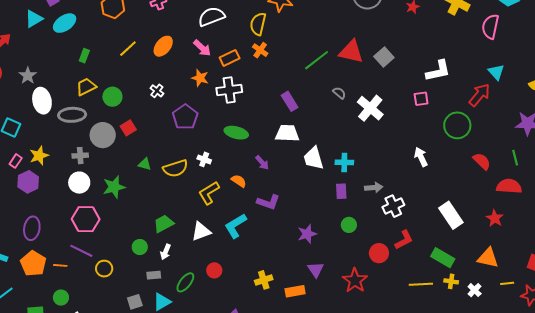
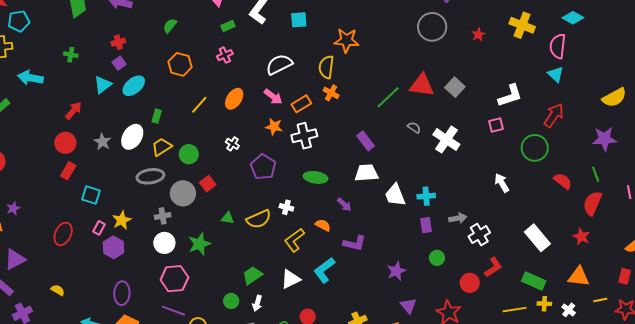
cyan triangle: (496, 72) -> (556, 74), moved
white ellipse: (42, 101) -> (132, 137), moved, turned 50
red semicircle: (509, 186) -> (592, 203), turned -65

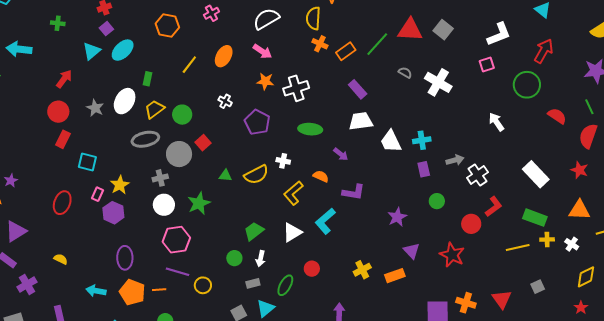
orange rectangle: (301, 104) -> (346, 51), moved

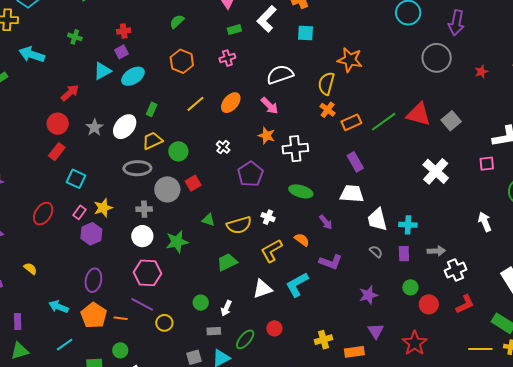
gray semicircle: (405, 73) -> (376, 252), moved
red circle: (471, 224) -> (429, 304), moved
green trapezoid: (254, 231) -> (227, 262), moved

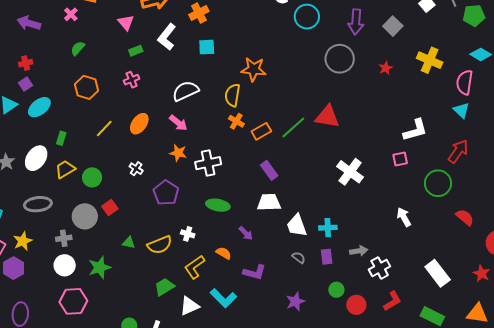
gray square: (451, 121) -> (393, 26), moved
gray ellipse: (137, 168) -> (38, 204), moved
green trapezoid: (227, 262) -> (164, 287), moved
cyan L-shape: (297, 285) -> (223, 298), turned -100

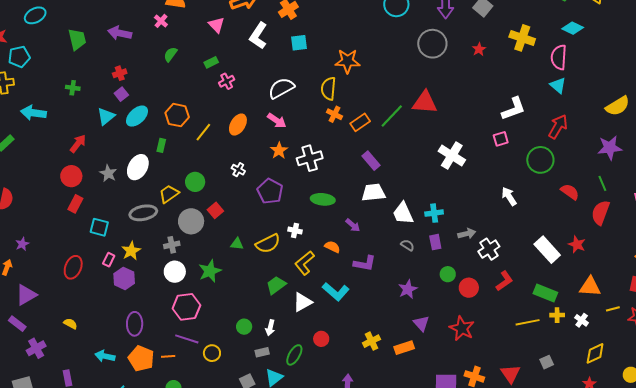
green rectangle: (136, 51) -> (211, 62), moved
orange hexagon: (86, 87) -> (177, 115), moved
orange star: (178, 153) -> (279, 151), turned 30
yellow trapezoid: (65, 169) -> (169, 194), moved
red star: (482, 273) -> (577, 244), moved

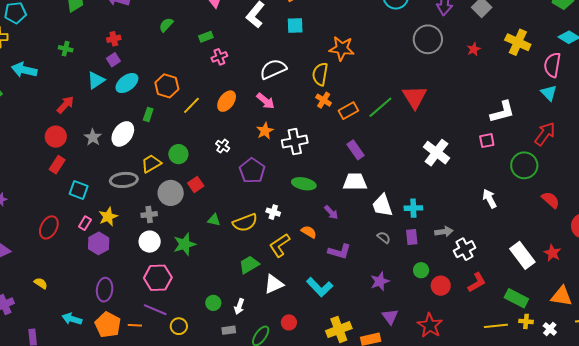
red triangle: (425, 102) -> (415, 97), turned 48
cyan L-shape: (336, 292) -> (320, 287), moved
yellow cross: (372, 341) -> (339, 330), size x1.4

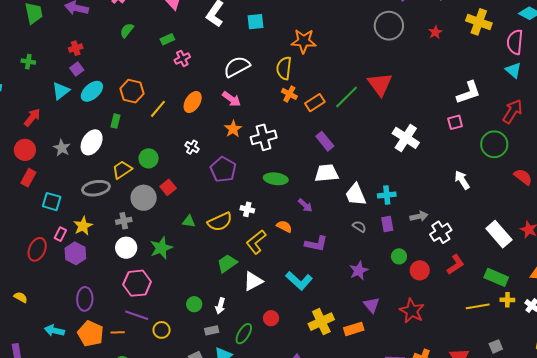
red ellipse: (49, 227) -> (37, 249), moved

